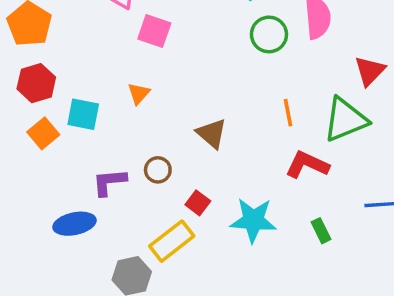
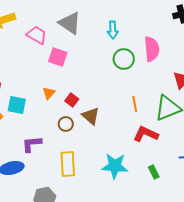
brown circle: (158, 170) -> (66, 124), moved
red square: (198, 203) -> (72, 100), moved
yellow rectangle: (172, 241) -> (68, 164), moved, turned -55

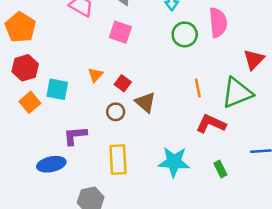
pink square: (58, 57) -> (120, 32), moved

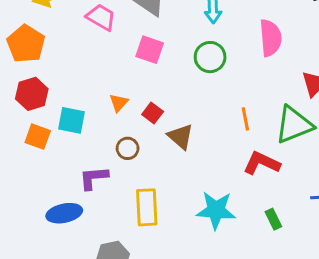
green circle: (185, 34) -> (210, 57), moved
orange square: (30, 102) -> (38, 137), turned -30
brown circle: (116, 112) -> (128, 148), moved

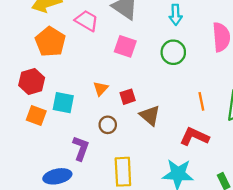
orange pentagon: (26, 44) -> (50, 42), moved
red square: (153, 113) -> (128, 97), turned 35
red L-shape: (262, 163) -> (194, 137), moved
purple L-shape: (94, 178) -> (81, 148), turned 115

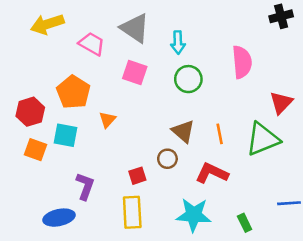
cyan arrow: (176, 15) -> (178, 42), moved
orange pentagon: (50, 42) -> (73, 92), moved
red square: (128, 97) -> (137, 176), moved
brown triangle: (150, 115) -> (183, 131), moved
brown circle: (108, 125) -> (167, 159), moved

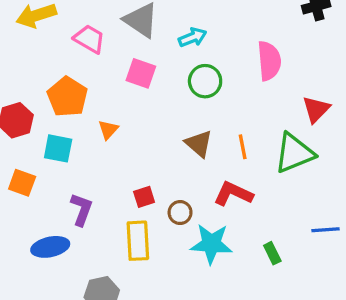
cyan arrow: (178, 42) -> (193, 37), turned -110
orange square: (35, 150) -> (22, 183), moved
brown circle: (167, 159) -> (180, 213), moved

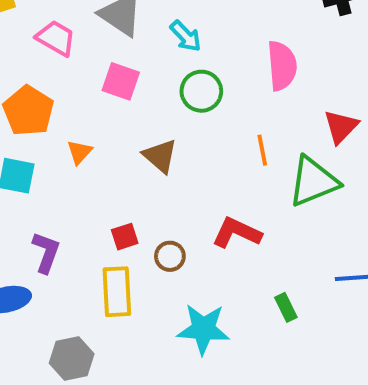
cyan arrow: (193, 37) -> (186, 36), turned 68
brown triangle: (199, 144) -> (160, 156), moved
orange line: (243, 147) -> (262, 150), moved
cyan star: (211, 244) -> (203, 329), moved

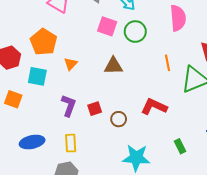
pink square: (121, 81) -> (107, 26), moved
brown triangle: (160, 156) -> (113, 66), turned -42
purple L-shape: (46, 252) -> (69, 106), moved
yellow rectangle: (117, 292) -> (71, 143), moved, size x0.7

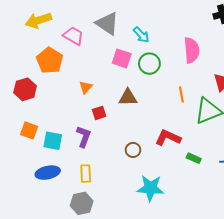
orange pentagon: (44, 42) -> (50, 60), moved
orange triangle: (71, 64) -> (86, 87), moved
cyan square: (37, 76) -> (53, 141), moved
red square: (95, 109) -> (99, 113), moved
green rectangle: (180, 146) -> (194, 158), moved, turned -40

